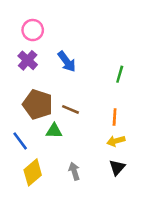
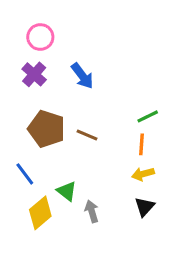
green line: (120, 74) -> (148, 116), moved, turned 48
green triangle: (54, 131) -> (67, 191), moved, turned 36

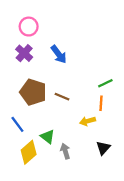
yellow arrow: (143, 174) -> (88, 121), moved

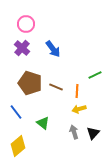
orange line: (101, 103) -> (77, 91), moved
gray arrow: (65, 151) -> (74, 132), moved
yellow diamond: (29, 152) -> (18, 146), moved

